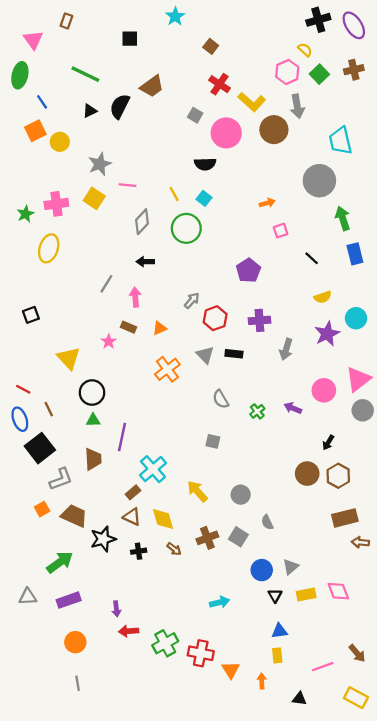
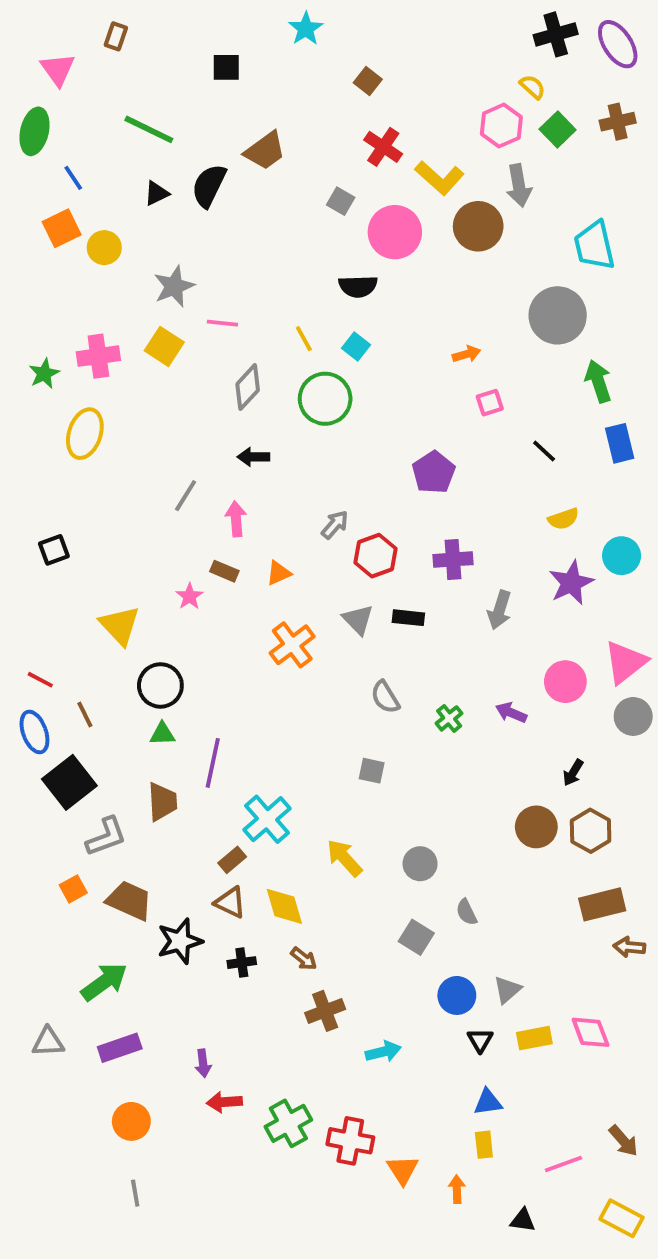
brown cross: (207, 538) -> (325, 1011), moved

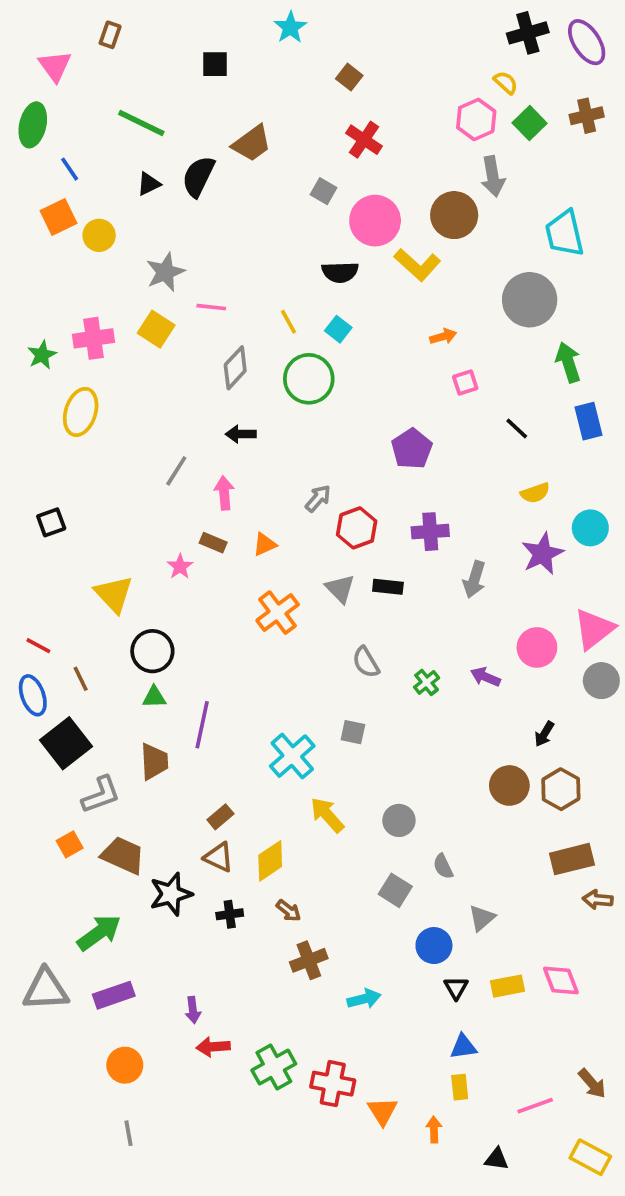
yellow L-shape: (439, 178) -> (417, 265), moved
cyan cross: (267, 819) -> (292, 756), moved
yellow diamond: (284, 906) -> (270, 861), turned 72
gray triangle: (507, 990) -> (482, 918), moved
gray triangle: (48, 1042) -> (46, 990), size x1.5

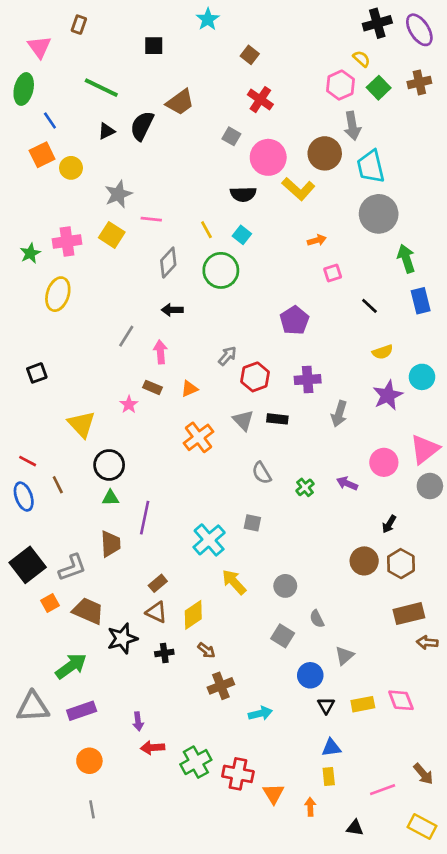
cyan trapezoid: (565, 233) -> (371, 167), moved
black square: (66, 743) -> (28, 565), moved

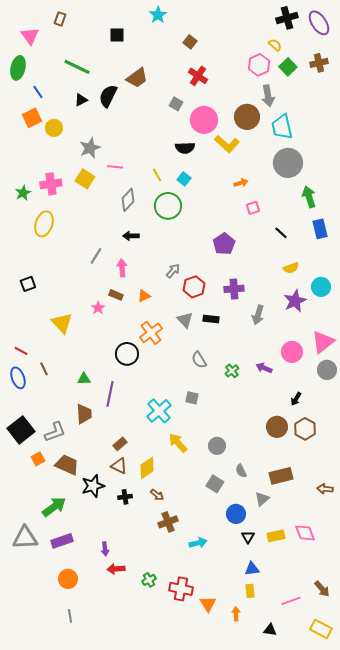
black circle: (109, 465) -> (127, 354), moved
brown rectangle: (409, 614) -> (281, 476), moved
green cross: (196, 762) -> (149, 580), size x0.6

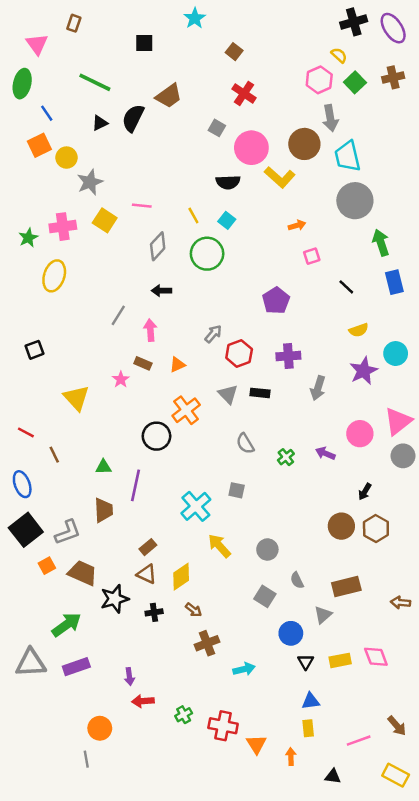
gray star: (90, 148) -> (90, 182), moved
blue ellipse: (18, 378) -> (22, 484), moved
orange circle: (68, 579) -> (100, 728), moved

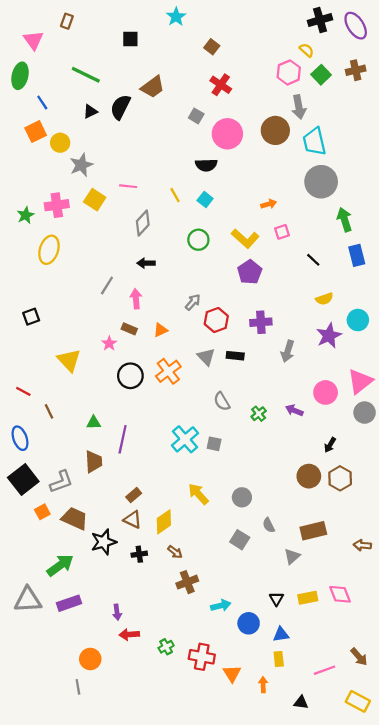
yellow L-shape: (280, 177) -> (245, 239), moved
green circle: (207, 254) -> (198, 240), moved, size x0.7
black circle: (156, 436) -> (130, 376), moved
cyan cross: (196, 506) -> (185, 439), moved
blue circle: (291, 633) -> (249, 623), moved

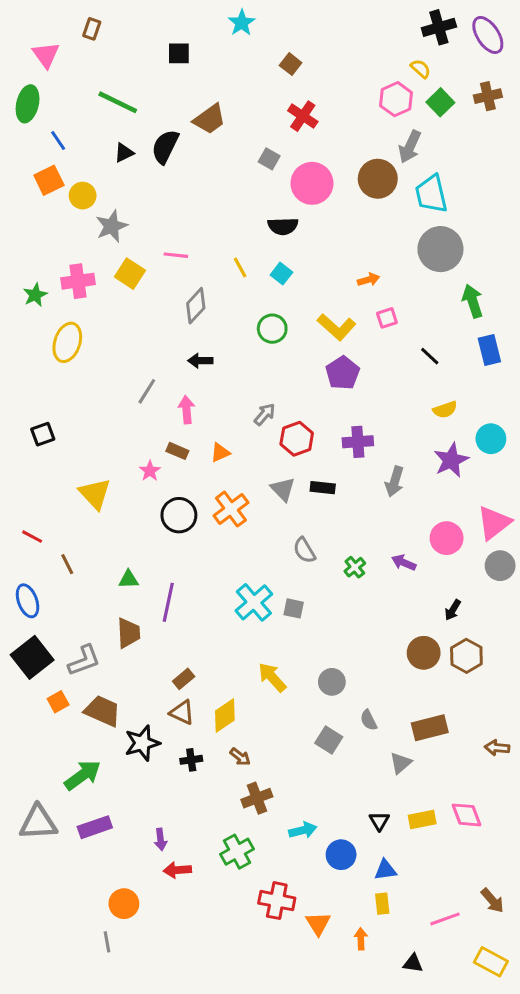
gray arrow: (299, 107) -> (410, 147), turned 35
green cross: (166, 647) -> (237, 852), moved, size x1.5

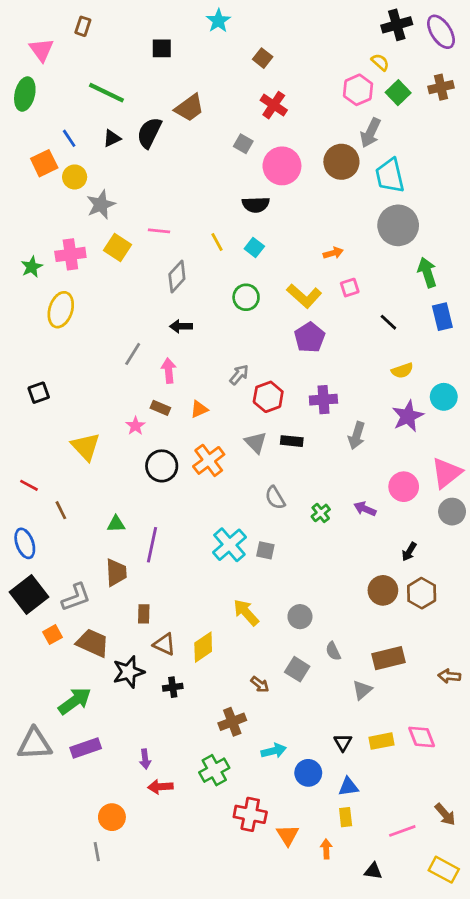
blue line: (58, 141) -> (69, 138), moved
brown rectangle: (184, 679) -> (144, 614), moved, turned -48
brown arrow: (240, 757) -> (260, 684), moved

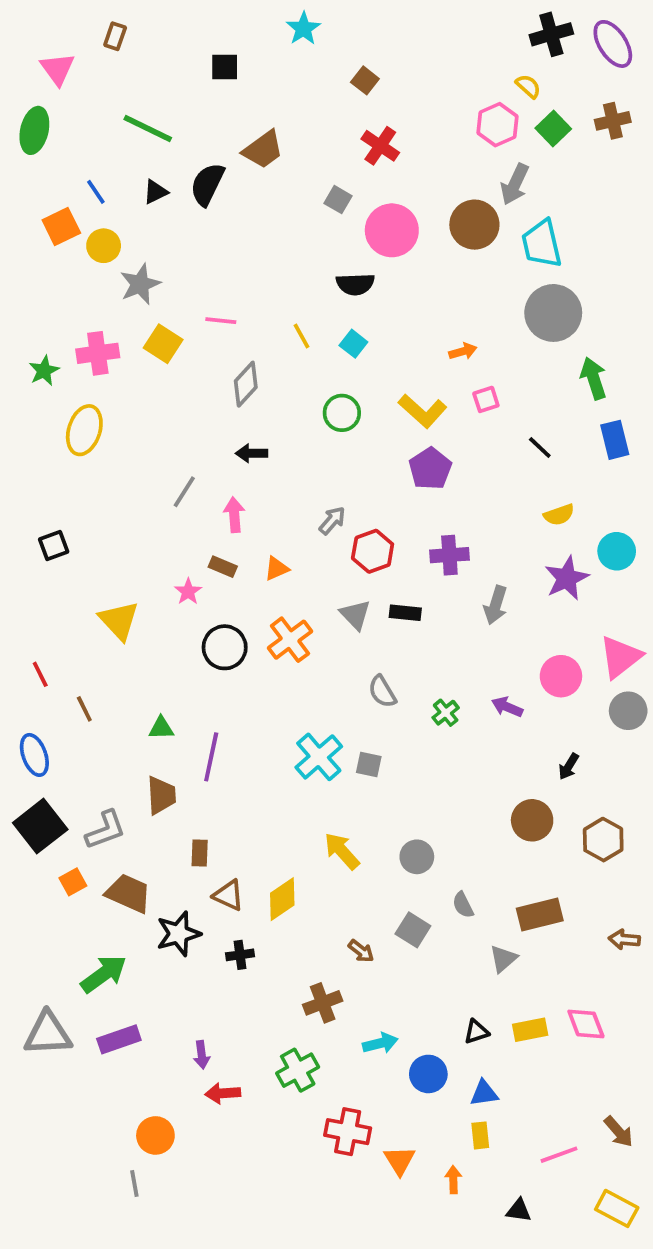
red line: (29, 485) -> (40, 674), turned 36
brown hexagon: (422, 593) -> (603, 840), moved
black triangle: (343, 742) -> (476, 1032), turned 42

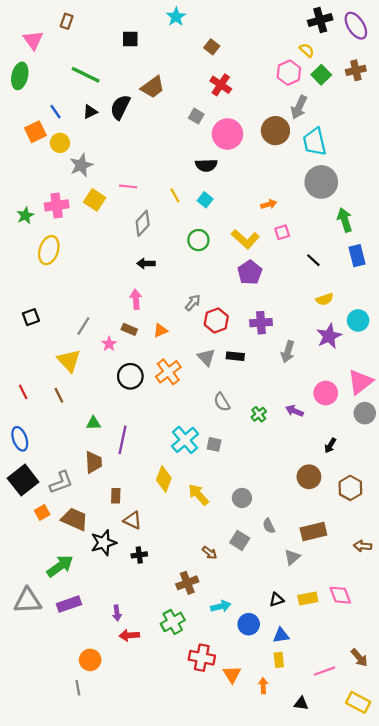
gray line: (184, 492) -> (83, 326), moved
brown line: (84, 709) -> (59, 395), moved
yellow diamond: (282, 899) -> (164, 479), moved, turned -35

